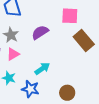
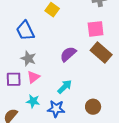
pink square: (70, 16) -> (96, 29), moved
purple semicircle: (40, 32) -> (68, 54), moved

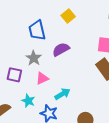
purple semicircle: (68, 54) -> (61, 49), moved
pink triangle: (33, 77) -> (42, 78), moved

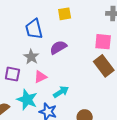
yellow square: (68, 16) -> (65, 14), turned 32
cyan star: (28, 101) -> (27, 100), size x1.5

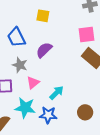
yellow square: (65, 14) -> (43, 16), turned 32

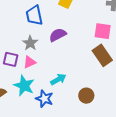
pink triangle: (33, 83) -> (29, 62), moved
brown circle: (85, 112) -> (86, 96), moved

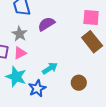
blue star: (44, 99) -> (37, 88), turned 30

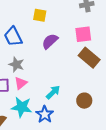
purple semicircle: (46, 24) -> (50, 41), moved

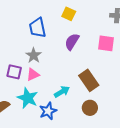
purple semicircle: (50, 41) -> (72, 42), turned -30
brown rectangle: (89, 58) -> (89, 80), moved

